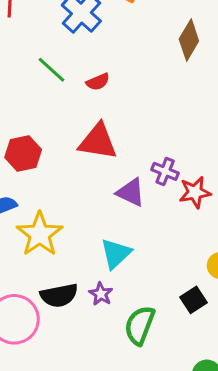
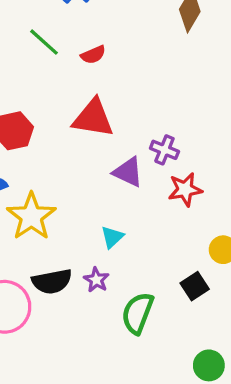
red star: (195, 192) -> (185, 189), moved
cyan triangle: (116, 254) -> (112, 237), size x0.7

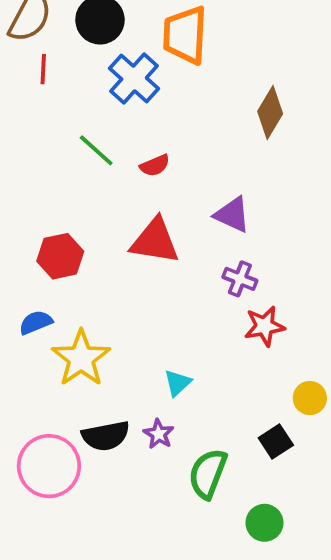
purple triangle: (128, 172) -> (232, 215), moved
green circle: (209, 365) -> (264, 523), moved

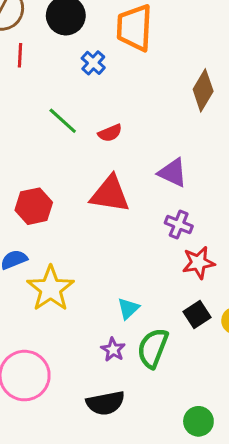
blue cross: (134, 78) -> (93, 63), size x0.6
black semicircle: (106, 436) -> (105, 403), moved
black square: (276, 441) -> (197, 315), moved
green semicircle: (208, 474) -> (153, 348), moved

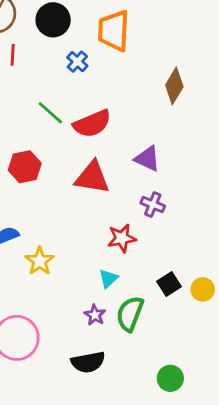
red semicircle: (110, 133) -> (92, 124), size x1.8
red hexagon: (34, 206) -> (25, 167), moved
red star: (198, 263) -> (122, 238), moved
yellow star: (51, 289) -> (40, 261), size x0.7

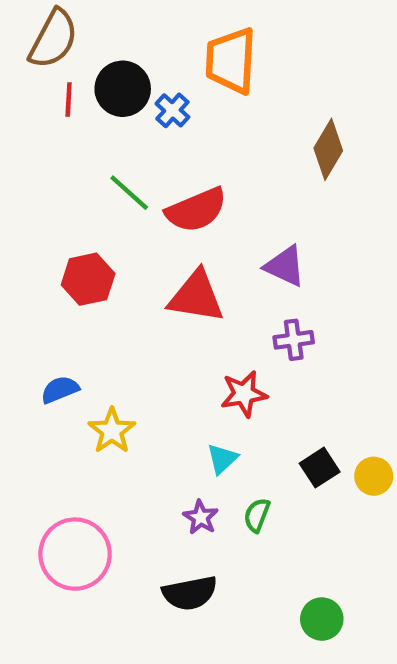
black circle: (53, 20) -> (123, 89), moved
purple cross: (153, 204) -> (294, 340), turned -30
green semicircle: (130, 314) -> (257, 515), size x0.6

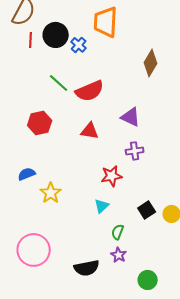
red triangle: (196, 297) -> (90, 131), size x0.7
purple star: (201, 517) -> (119, 255), moved

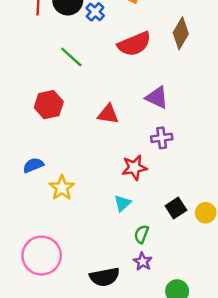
red semicircle: (90, 91) -> (134, 44), moved

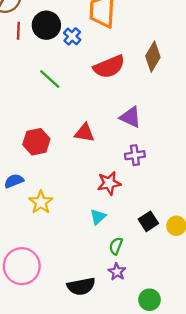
red hexagon: (49, 105) -> (36, 142), moved

